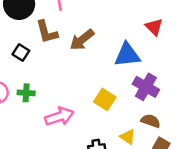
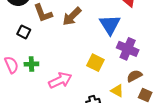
blue triangle: (127, 55) -> (110, 25), turned -50
brown semicircle: (151, 121) -> (134, 76), turned -42

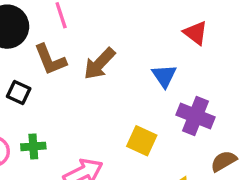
blue triangle: (110, 25) -> (164, 76), size x0.7
brown semicircle: (134, 76) -> (224, 161), moved

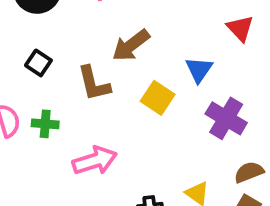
brown L-shape: (50, 60) -> (94, 84), moved
yellow square: (142, 141) -> (158, 98), moved

